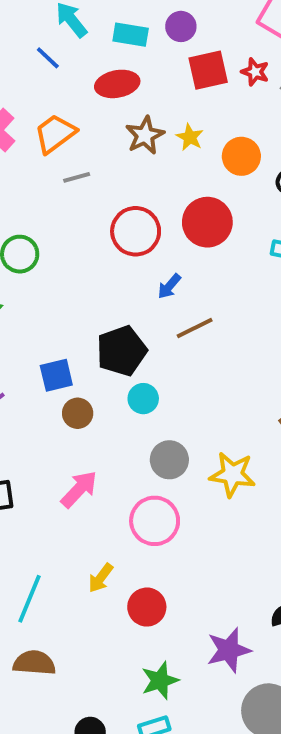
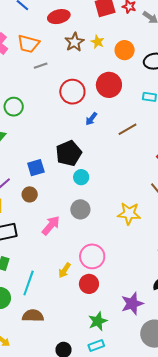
orange trapezoid: (55, 134) -> (28, 44), turned -125
brown line: (195, 328) -> (128, 129), moved
brown circle: (78, 413) -> (30, 194), moved
gray circle: (169, 460) -> (80, 209), moved
pink circle: (155, 521) -> (92, 256), moved

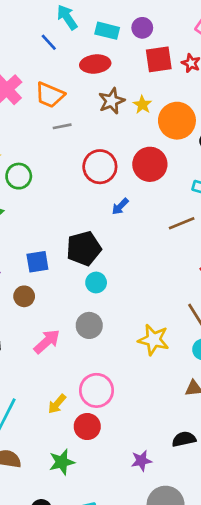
orange circle: (125, 50) -> (177, 121), size x1.4
brown line: (128, 129) -> (182, 223), moved
purple star: (132, 304) -> (141, 461), size x0.7
green star: (98, 321) -> (62, 462), moved

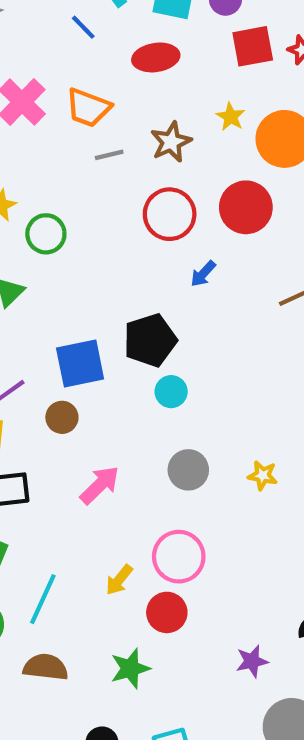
brown star: (112, 101) -> (171, 142), moved
blue square: (37, 262) -> (80, 364), size x1.4
gray circle: (89, 325) -> (188, 470), moved
yellow star: (153, 340) -> (263, 475), size x0.6

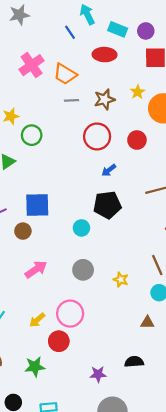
red circle: (246, 207) -> (137, 140), size x0.7
black pentagon: (150, 340) -> (107, 205), moved

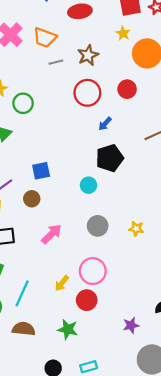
yellow star: (138, 92) -> (123, 33), moved
blue square: (37, 205) -> (41, 171), size x0.7
green star: (35, 367) -> (68, 329), turned 30

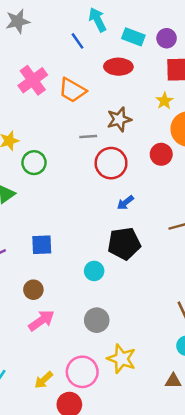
gray line: (56, 62) -> (88, 136), moved
red circle: (127, 89) -> (161, 154), moved
brown circle: (32, 199) -> (33, 290), moved
yellow star: (136, 229) -> (121, 359), moved, size x1.6

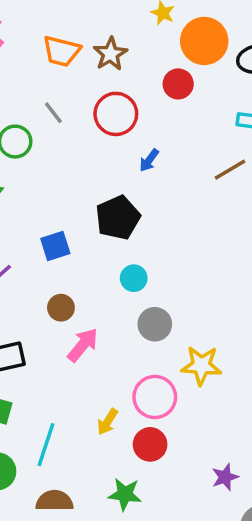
orange trapezoid: (72, 90) -> (62, 51), moved
gray line: (88, 136) -> (53, 113), moved, turned 72
black pentagon: (124, 244) -> (118, 218), moved
cyan circle: (94, 271) -> (134, 278), moved

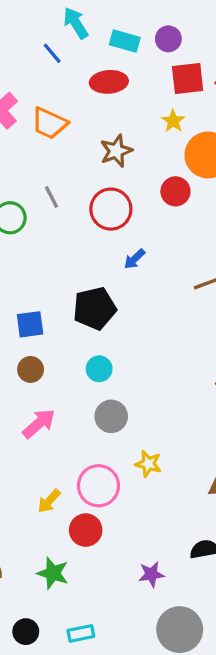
orange trapezoid: (62, 51) -> (49, 123), moved
brown circle: (61, 308) -> (31, 369), moved
yellow star: (201, 365) -> (148, 464), size x0.7

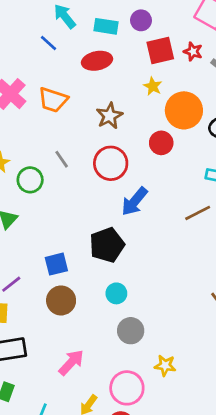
blue arrow: (134, 259) -> (135, 201), size x1.6
brown circle: (31, 369) -> (61, 300), size x1.4
pink arrow: (39, 423) -> (71, 362), moved

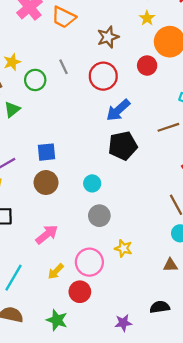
black pentagon: (107, 245) -> (123, 146), moved

